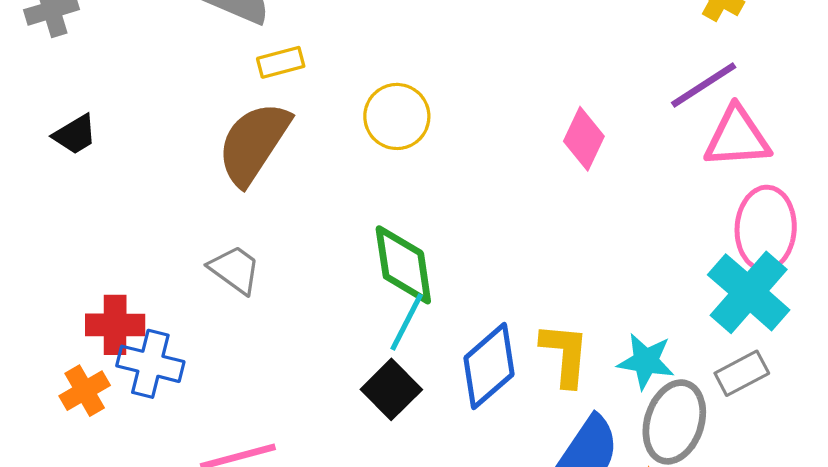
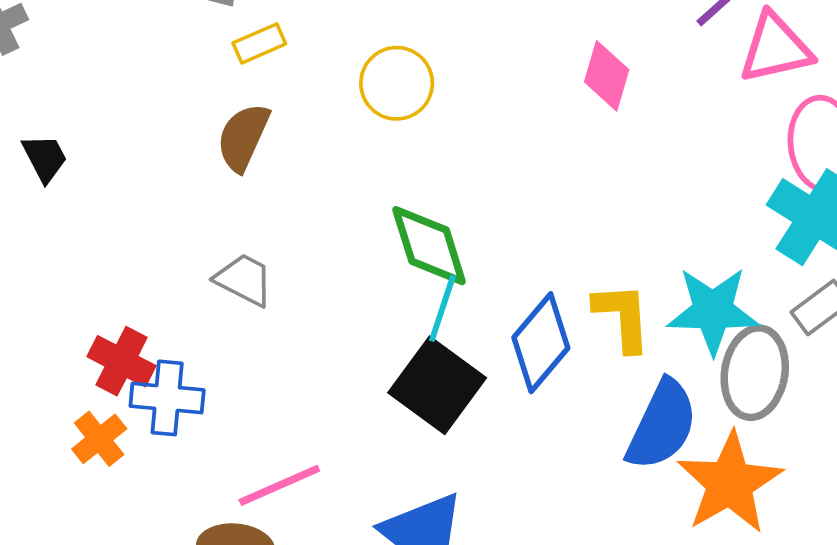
black trapezoid: (75, 134) -> (45, 158), turned -78
brown semicircle: (254, 143) -> (243, 137), size x0.7
red cross: (115, 325) -> (121, 361), turned 36
cyan star: (646, 361) -> (713, 311), size x1.4
black square: (391, 389) -> (437, 385), size x1.4

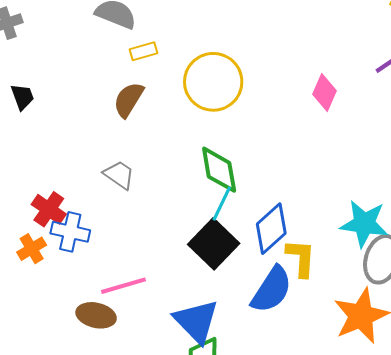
yellow circle: (397, 83) -> (213, 82), size x1.5
yellow L-shape: (623, 317) -> (301, 258), moved
blue semicircle: (662, 425) -> (272, 290), moved

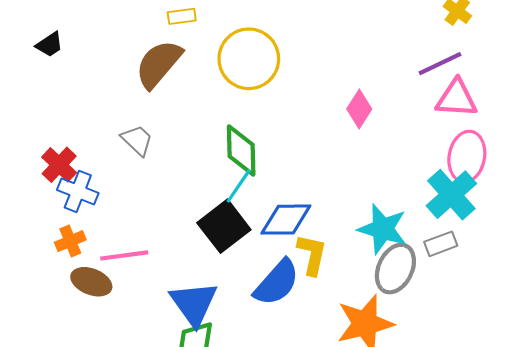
pink diamond: (324, 92) -> (359, 109), moved
black trapezoid: (22, 97) -> (49, 44), turned 68
brown semicircle: (129, 100) -> (159, 64), size x1.4
blue diamond: (271, 229) -> (286, 220), turned 33
orange cross: (32, 249) -> (70, 241), moved

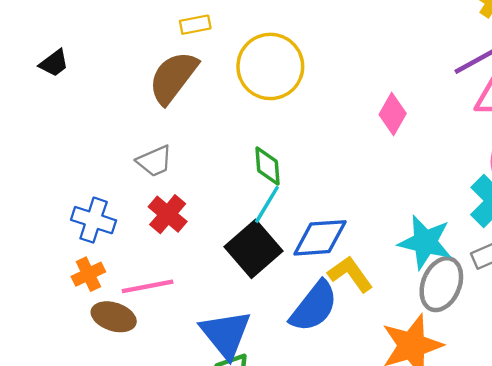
gray trapezoid: (137, 140) -> (155, 161), turned 116
green diamond: (241, 150) -> (268, 166), size x0.7
red cross: (59, 165) -> (168, 214), moved
yellow L-shape: (312, 255) -> (350, 274), turned -45

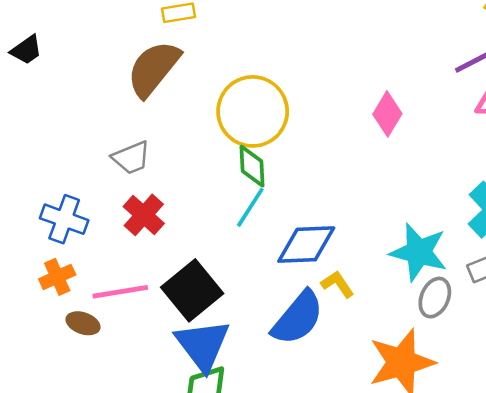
yellow circle: (270, 66) -> (253, 111), moved
black square: (254, 249) -> (192, 290), moved
yellow L-shape: (350, 274) -> (338, 284), size x0.7
gray ellipse: (441, 284) -> (435, 298), size x0.7
brown ellipse: (114, 317) -> (83, 323), size x0.7

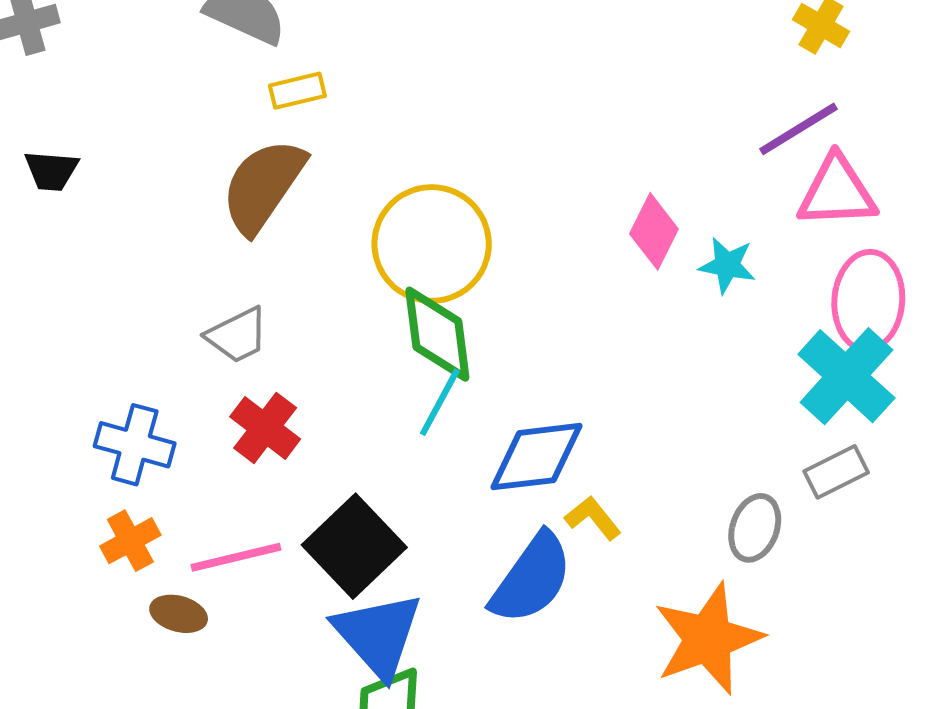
black trapezoid: (26, 50) -> (51, 171), turned 44
green diamond: (252, 166) -> (437, 334), size x1.4
cyan star: (419, 252) -> (727, 265), moved, size x0.6

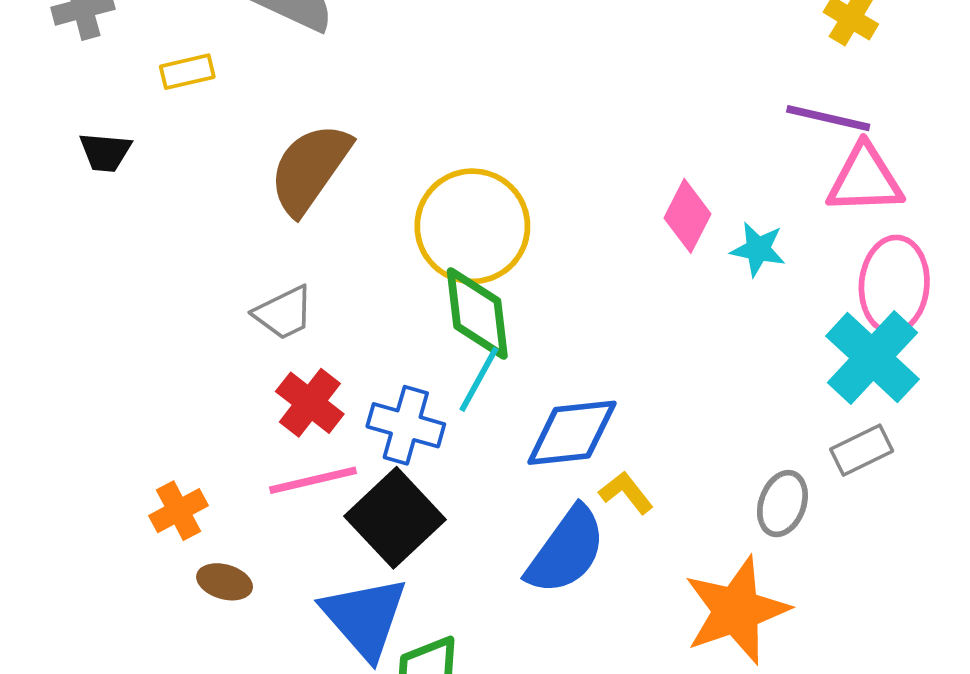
yellow rectangle: (297, 91) -> (187, 72), moved
purple line: (798, 129) -> (828, 118), turned 44
blue cross: (135, 445) -> (406, 425), moved
pink line: (236, 557) -> (313, 480), moved
blue triangle: (378, 635) -> (365, 617), moved

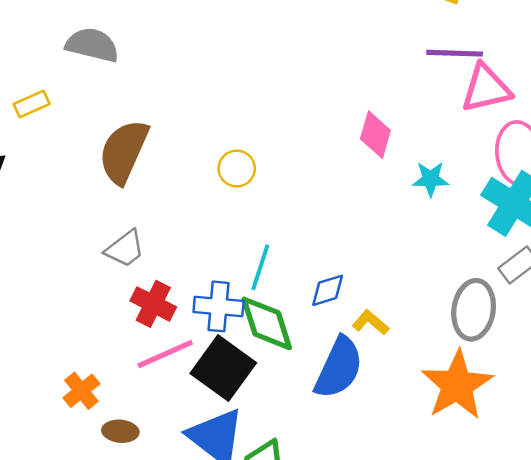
yellow circle: (472, 226) -> (237, 169), size x0.5
cyan star: (758, 249) -> (431, 179), moved
green diamond: (477, 313) -> (267, 323), moved
blue diamond: (572, 433) -> (328, 290), size x0.6
gray ellipse: (782, 504) -> (474, 310), size x1.4

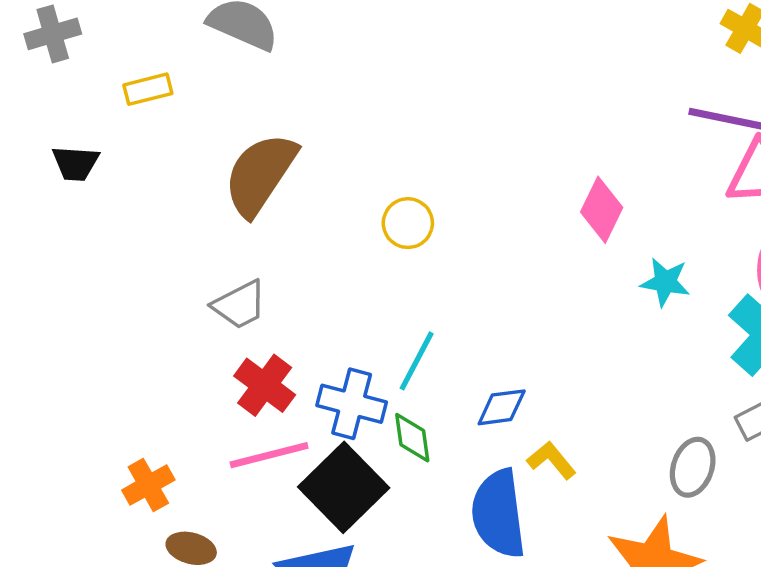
gray ellipse: (474, 310) -> (693, 467), size x0.7
green diamond: (267, 323) -> (412, 438), size x0.6
blue semicircle: (339, 368) -> (498, 514), turned 138

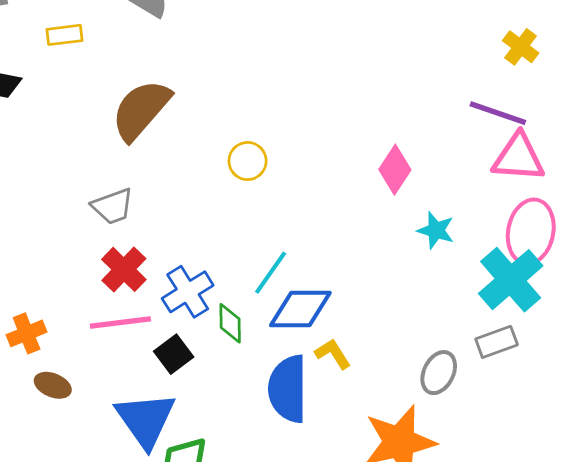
cyan line: (417, 361) -> (271, 273), moved
blue cross: (352, 404) -> (188, 292), turned 36
blue diamond: (502, 407) -> (300, 309), size x1.6
black square: (344, 487) -> (174, 354), size x0.6

